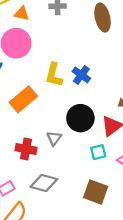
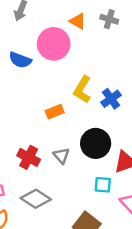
orange triangle: (22, 14) -> (78, 21), moved
orange rectangle: (23, 99) -> (55, 112), moved, size x0.6
gray triangle: (54, 138) -> (61, 156), turned -35

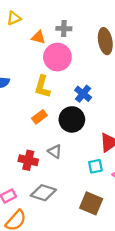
pink circle: (54, 44) -> (57, 57), moved
yellow L-shape: (82, 90) -> (42, 87), moved
black circle: (96, 143) -> (72, 119), moved

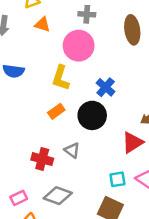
orange triangle: (38, 37) -> (42, 24), moved
cyan square: (95, 166) -> (117, 179), moved

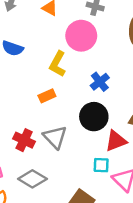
black circle: (92, 115) -> (94, 117), moved
gray triangle: (72, 150) -> (55, 137), size x1.5
cyan square: (117, 179) -> (101, 165), moved

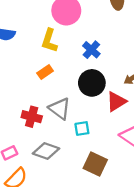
cyan square: (101, 165) -> (82, 128), moved

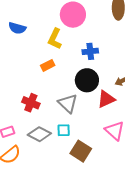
blue cross: (91, 50) -> (90, 51), turned 35
gray triangle: (60, 109) -> (68, 103), moved
cyan square: (82, 128) -> (64, 130), moved

